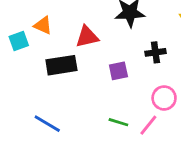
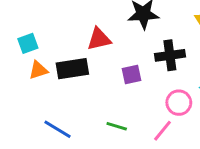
orange triangle: (43, 25) -> (38, 70), moved, turned -42
black cross: (155, 52) -> (170, 55), size x1.4
green line: (118, 122) -> (117, 126), moved

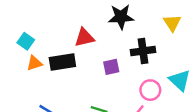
cyan square: (28, 43) -> (26, 41), turned -35

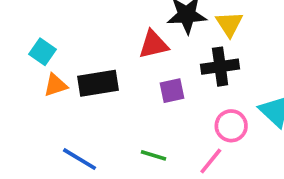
yellow triangle: (172, 23) -> (229, 24), moved
red triangle: (84, 38) -> (153, 44), moved

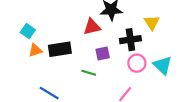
yellow triangle: (229, 24) -> (152, 23), moved
pink circle: (231, 126) -> (137, 63), moved
green line: (153, 155) -> (89, 73), moved

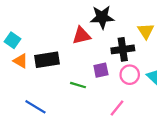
orange triangle: (35, 50) -> (21, 61), turned 48
purple square: (103, 54) -> (101, 70), moved

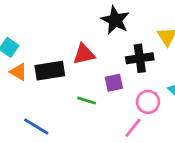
black star: (102, 17) -> (115, 20), turned 30
red triangle: (81, 36) -> (84, 54), moved
pink circle: (130, 75) -> (148, 102), moved

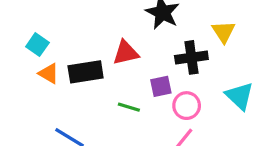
pink circle: (148, 102) -> (187, 106), moved

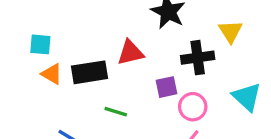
cyan square: (37, 45) -> (40, 44), turned -30
green line: (129, 107) -> (116, 112), moved

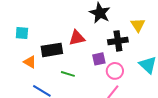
orange triangle: (52, 74) -> (30, 62), moved

